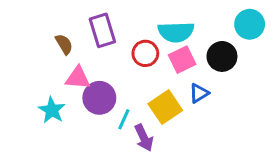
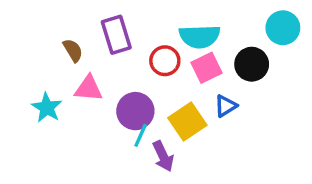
purple circle: (99, 98) -> (135, 111), moved
cyan star: (52, 110) -> (47, 108), moved

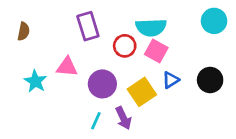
brown semicircle: (73, 50) -> (24, 31), moved, turned 42
black circle: (252, 64) -> (210, 80), moved
pink square: (207, 68) -> (156, 51), turned -35
cyan line: (141, 135) -> (96, 121), moved

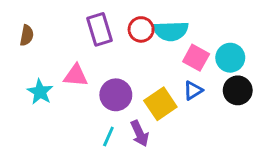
cyan circle: (214, 21) -> (230, 58), moved
red circle: (125, 46) -> (141, 29), moved
pink square: (156, 51) -> (196, 58), moved

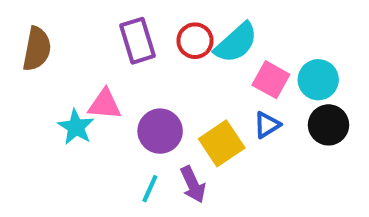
cyan semicircle: (171, 31) -> (236, 43), turned -40
brown semicircle: (27, 35) -> (37, 49), size x1.5
cyan star: (40, 92) -> (76, 127), moved

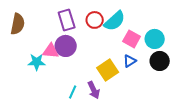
cyan star: (76, 127) -> (37, 62), turned -30
purple circle: (160, 131) -> (66, 46), moved

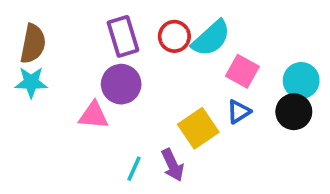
cyan circle: (155, 39) -> (301, 80), moved
pink triangle: (51, 51) -> (94, 115), moved
cyan star: (37, 62) -> (31, 82), moved

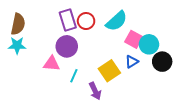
red circle: (174, 36) -> (86, 21), moved
cyan circle: (301, 80) -> (149, 44), moved
cyan line: (134, 169) -> (74, 76), moved

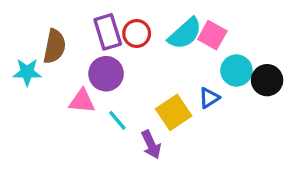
brown semicircle: (18, 24) -> (55, 46), moved
pink square: (134, 39) -> (212, 35), moved
black circle: (162, 62) -> (267, 80), moved
cyan line: (74, 76) -> (117, 120), turned -64

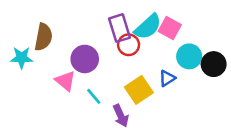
purple rectangle: (108, 32) -> (120, 28), moved
red circle: (137, 33) -> (129, 45), moved
pink triangle: (82, 101) -> (65, 81), turned 35

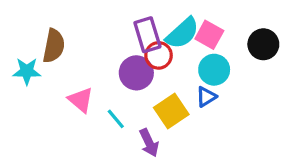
cyan circle: (189, 56) -> (214, 70), moved
purple circle: (85, 59) -> (136, 73), moved
black circle: (214, 64) -> (263, 44), moved

